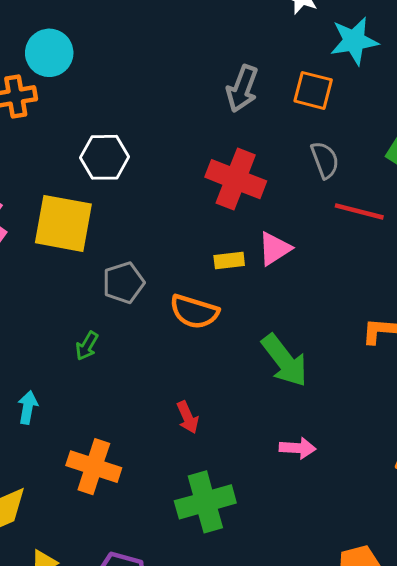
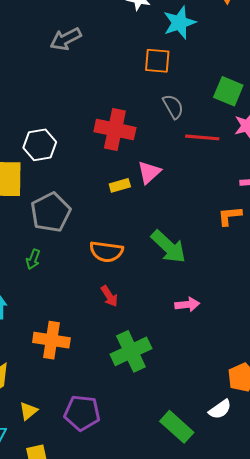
gray arrow: (242, 89) -> (66, 39), moved, turned 52
white hexagon: (104, 157) -> (40, 145), moved
gray pentagon: (123, 283) -> (51, 212), size x1.4
orange semicircle: (194, 312) -> (106, 252), moved

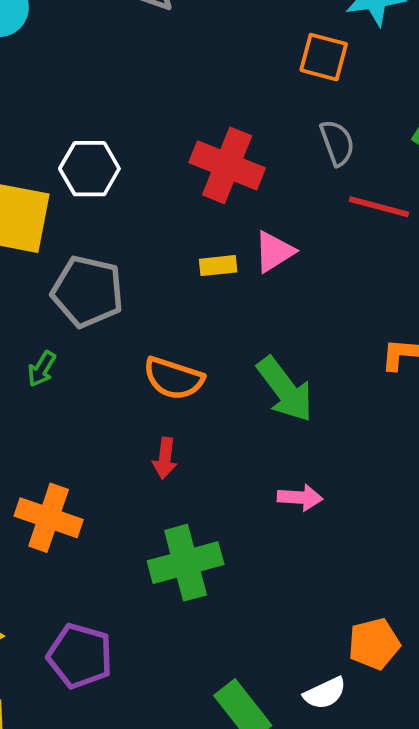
gray pentagon: (51, 212) -> (87, 291), turned 30
red arrow: (109, 296) -> (165, 458), turned 30

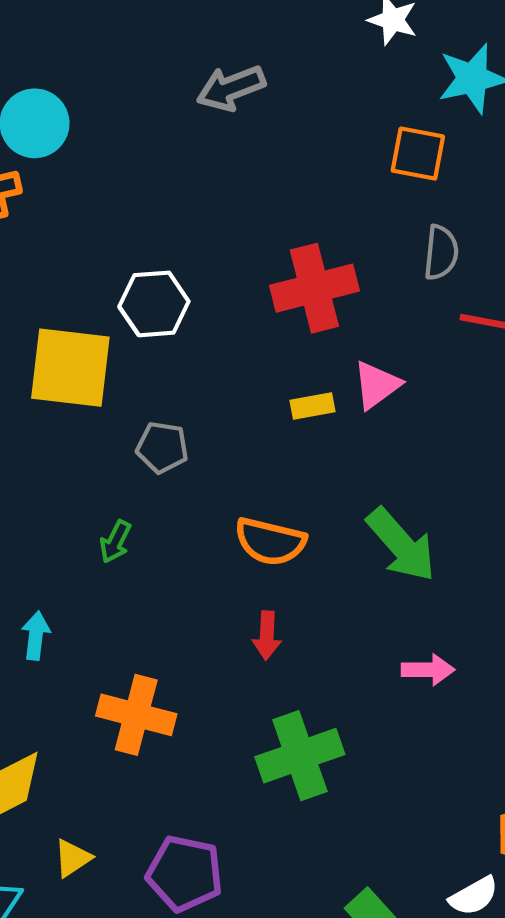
gray semicircle: (337, 143) -> (441, 253), turned 30
red cross: (227, 165) -> (314, 288), turned -32
gray pentagon: (87, 291) -> (162, 447), size x0.6

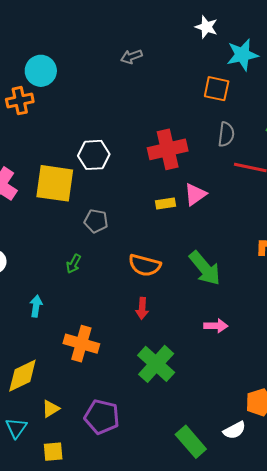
gray arrow: (231, 88) -> (131, 57), size x0.7
green cross: (300, 756) -> (156, 364), turned -30

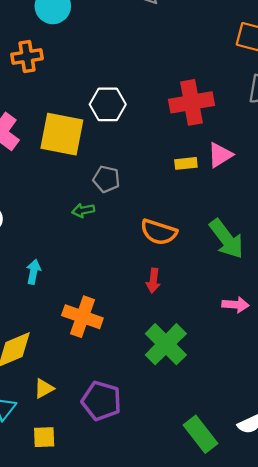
orange cross: (20, 101) -> (27, 57), moved
green arrow: (74, 264) -> (83, 210), moved, turned 48

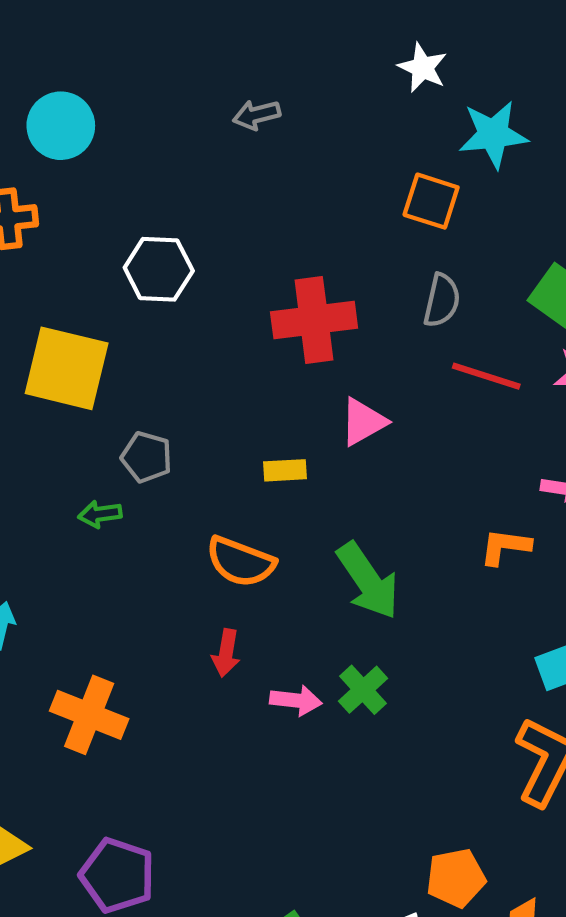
white hexagon: (108, 104) -> (159, 269), moved
yellow rectangle: (186, 163) -> (285, 470), moved
pink arrow: (236, 305) -> (296, 700), moved
green cross: (166, 344) -> (363, 690), moved, size x0.6

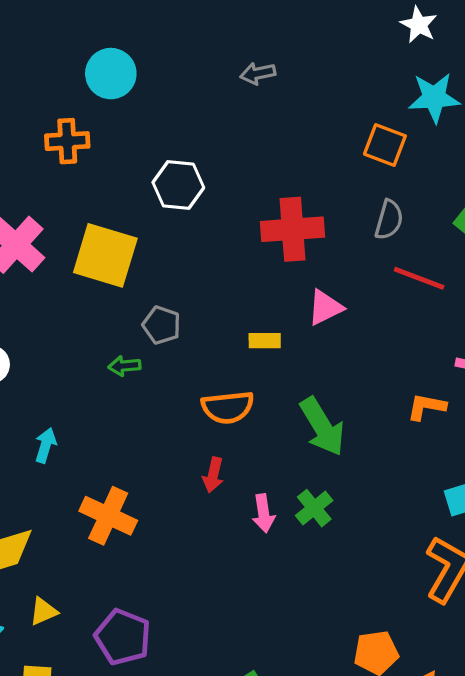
white star: (423, 68) -> (419, 25), moved
orange semicircle: (241, 562) -> (228, 407), turned -30
pink arrow: (296, 700) -> (264, 513), turned 72

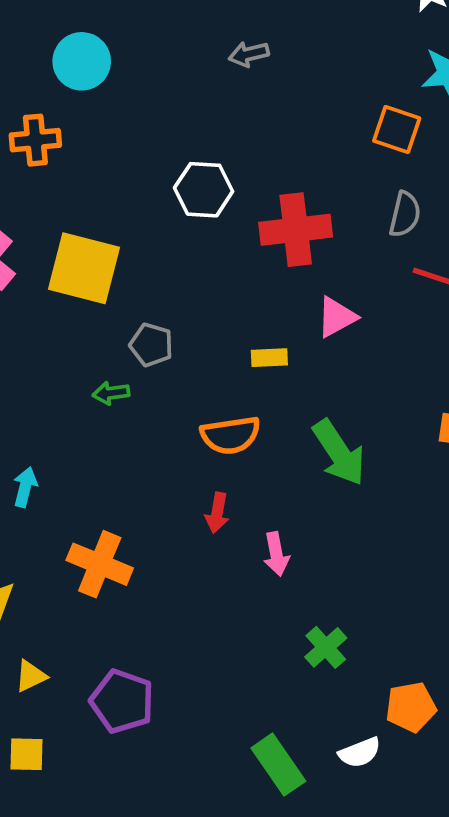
white hexagon: (178, 185) -> (204, 190), moved
green cross: (314, 508) -> (326, 647), moved

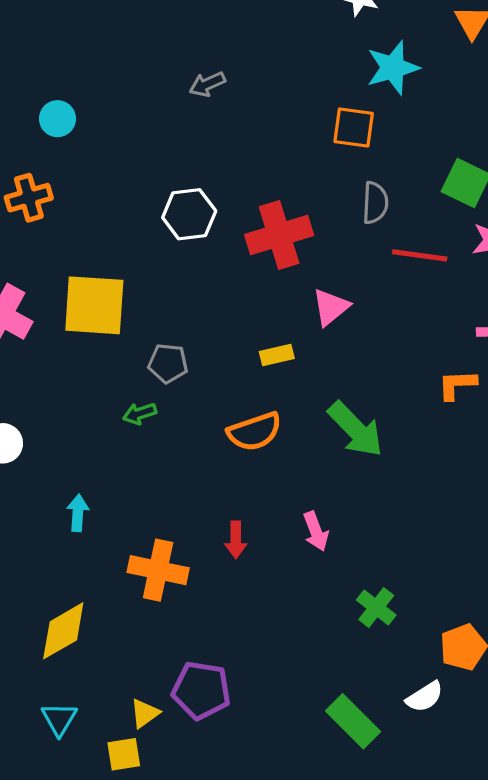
cyan circle: (82, 61) -> (58, 119), size x0.7
red arrow: (217, 513) -> (236, 540), moved
yellow triangle: (31, 676) -> (145, 713), moved

